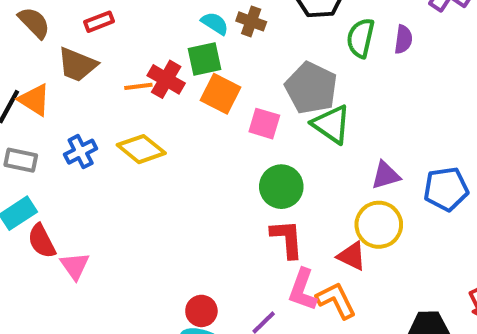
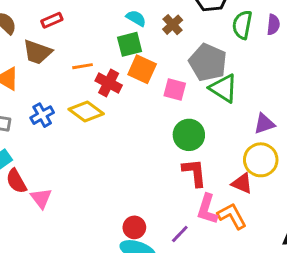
brown cross: (251, 21) -> (173, 25), moved, turned 30
red cross: (166, 79) -> (109, 83), moved

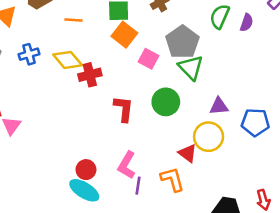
red cross: (109, 83) -> (90, 75), moved, turned 35
green circle: (189, 135) -> (166, 102), moved
red L-shape: (194, 173) -> (124, 109), moved
pink L-shape: (207, 209) -> (127, 165), moved
purple line: (180, 234) -> (138, 186), moved, turned -48

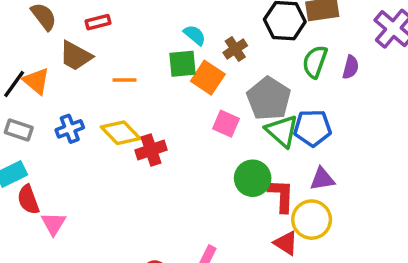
orange square: (124, 35) -> (208, 78), moved
red L-shape: (124, 109) -> (281, 196), moved
blue pentagon: (255, 122) -> (313, 128), moved

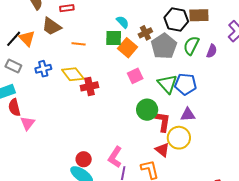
gray pentagon: (269, 99) -> (164, 46), moved
pink square: (226, 124) -> (135, 76), turned 35

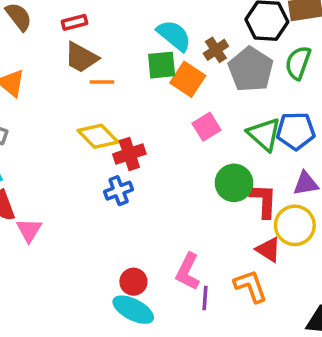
cyan semicircle: (123, 22) -> (174, 35), size x1.5
brown trapezoid: (52, 26) -> (81, 57), moved
blue cross: (43, 69) -> (119, 191), moved

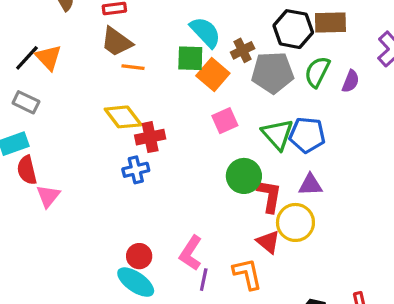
gray pentagon: (251, 69) -> (273, 73), turned 30

